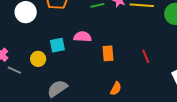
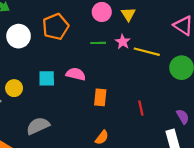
yellow circle: (38, 59) -> (14, 88), moved

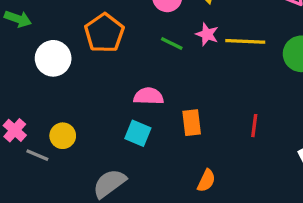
green line: (98, 43) -> (172, 44), turned 40
cyan square: (47, 78) -> (138, 133), moved, turned 35
red line: (141, 108) -> (254, 126), turned 32

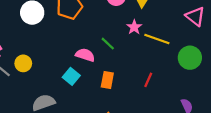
green line: (172, 44) -> (108, 44), moved
red line: (254, 126) -> (148, 80), moved

